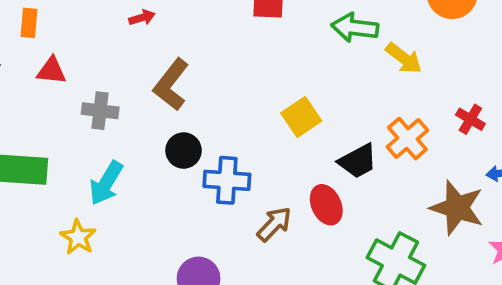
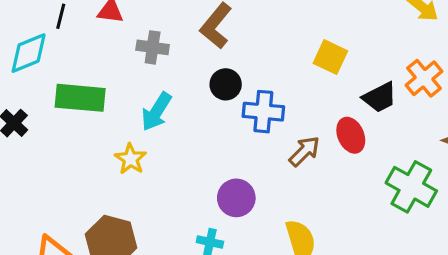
yellow square: (301, 117) -> (330, 57), turned -32

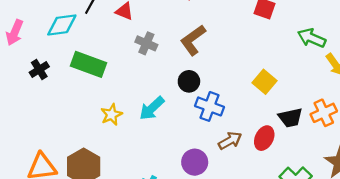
cyan arrow: (156, 112) -> (152, 108), moved
red ellipse: (351, 135) -> (264, 138), turned 35
purple circle: (236, 198) -> (195, 162), moved

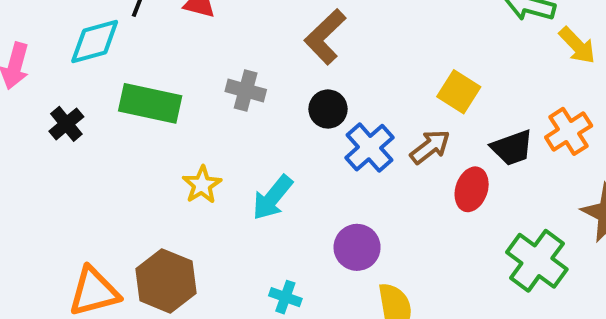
gray cross: (146, 43) -> (246, 90), moved
blue cross: (210, 106) -> (369, 148), turned 36
cyan arrow: (152, 108) -> (272, 198), moved
brown arrow: (230, 141) -> (430, 147), moved

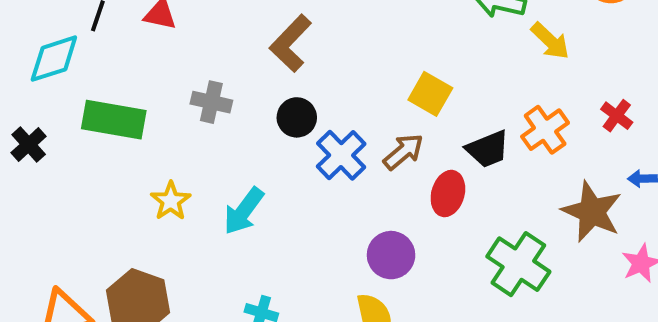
purple circle: (357, 247) -> (391, 255), moved

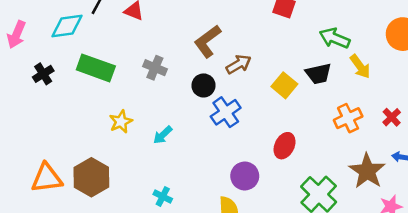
black trapezoid: (488, 149) -> (318, 74), moved
brown arrow: (403, 152) -> (239, 64), moved
cyan arrow: (244, 211) -> (163, 135), size x0.7

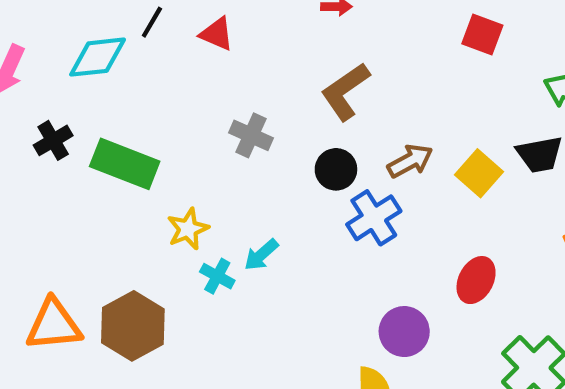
brown arrow: (239, 64) -> (410, 161), moved
green rectangle: (96, 68) -> (125, 164), moved
cyan cross: (163, 197) -> (217, 276), moved

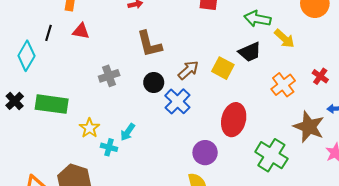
cyan diamond: (98, 57) -> (26, 56), turned -40
brown L-shape: (345, 91) -> (149, 44), turned -56
gray cross: (251, 135) -> (109, 76), turned -30
red ellipse: (476, 280) -> (234, 120), size x1.4

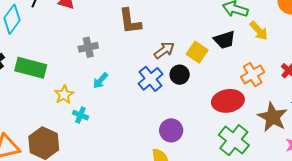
black circle: (154, 82) -> (180, 75), moved
red ellipse: (234, 120) -> (228, 101), moved, turned 60
cyan arrow: (128, 132) -> (100, 81), moved

